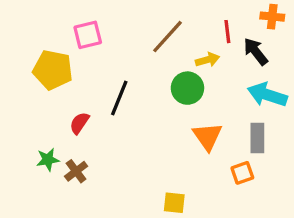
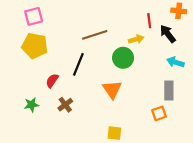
pink square: (88, 35) -> (34, 16), moved
brown line: (168, 37) -> (95, 35), moved, turned 30
cyan arrow: (267, 95) -> (175, 62), size x0.7
orange triangle: (207, 136) -> (112, 89), moved
brown cross: (76, 171) -> (65, 105), moved

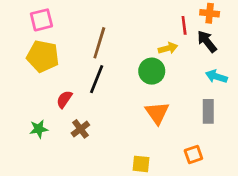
orange cross: (179, 11) -> (210, 13), moved
brown line: (95, 35) -> (99, 43), moved, turned -55
orange triangle: (112, 89) -> (157, 113), moved
orange square: (159, 113) -> (193, 154), moved

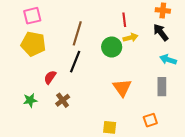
red line: (184, 25) -> (124, 20), moved
green circle: (152, 71) -> (112, 47), moved

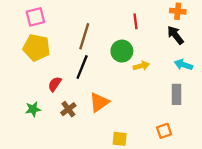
yellow arrow: (130, 38) -> (141, 66), moved
orange triangle: (122, 88) -> (99, 102), moved, turned 30

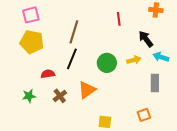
black arrow: (175, 35) -> (146, 39), moved
green circle: (122, 51) -> (107, 63), moved
yellow arrow: (141, 66) -> (134, 60), moved
red semicircle: (55, 84) -> (48, 74), turned 48

